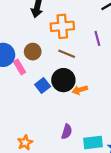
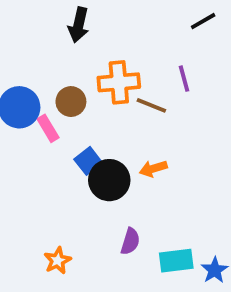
orange cross: (62, 26) -> (119, 82), moved
brown line: (67, 54) -> (151, 105), moved
black circle: (63, 80) -> (109, 180), moved

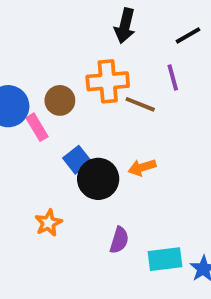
black line: (203, 21) -> (188, 35), moved
black arrow: (79, 25) -> (125, 26), moved
orange star: (58, 261) -> (48, 223), moved

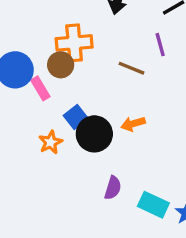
orange cross: (108, 81) -> (74, 43), moved
orange star: (48, 223) -> (50, 142), moved
cyan rectangle: (165, 259) -> (153, 205), turned 32

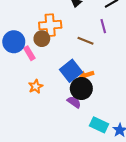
blue square: (76, 117) -> (71, 71), moved, size x1.5
black circle: (94, 134) -> (81, 89), moved
purple semicircle: (113, 188) -> (74, 102), moved, turned -72

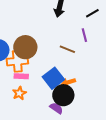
orange cross: (50, 25) -> (17, 61), moved
brown circle: (42, 39) -> (25, 47), size x1.5
pink rectangle: (29, 53) -> (21, 76), moved, turned -56

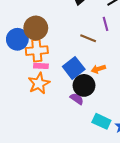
brown circle: (25, 47) -> (36, 28), moved
orange arrow: (68, 82) -> (98, 69), moved
orange star: (19, 93) -> (39, 83), size x1.5

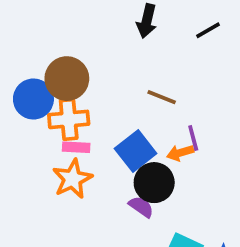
purple line: (106, 24) -> (193, 138), moved

